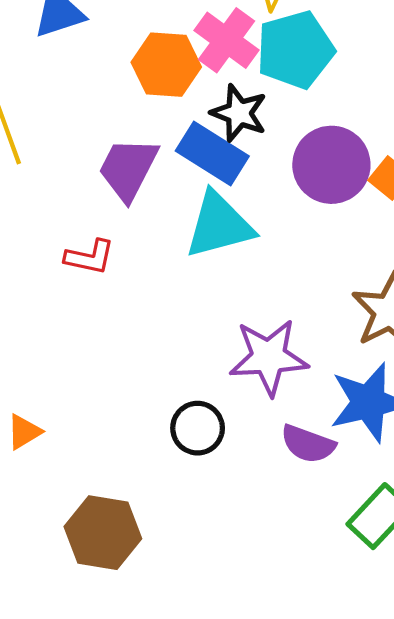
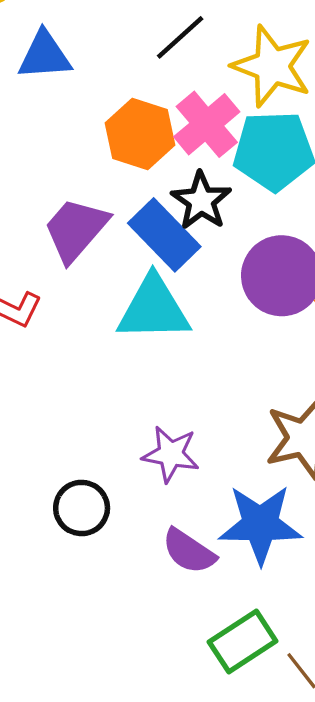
purple star: (269, 357) -> (171, 454), size x0.7

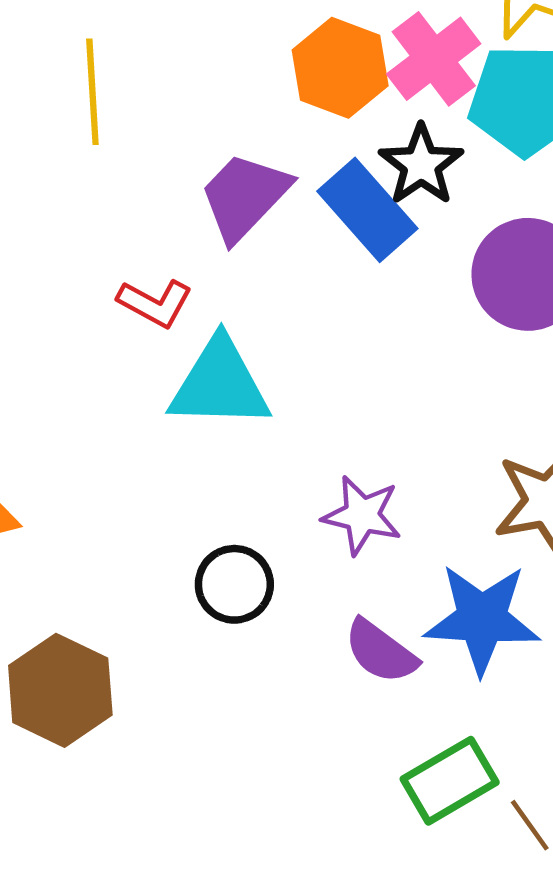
cyan triangle: (154, 309) -> (220, 384), moved

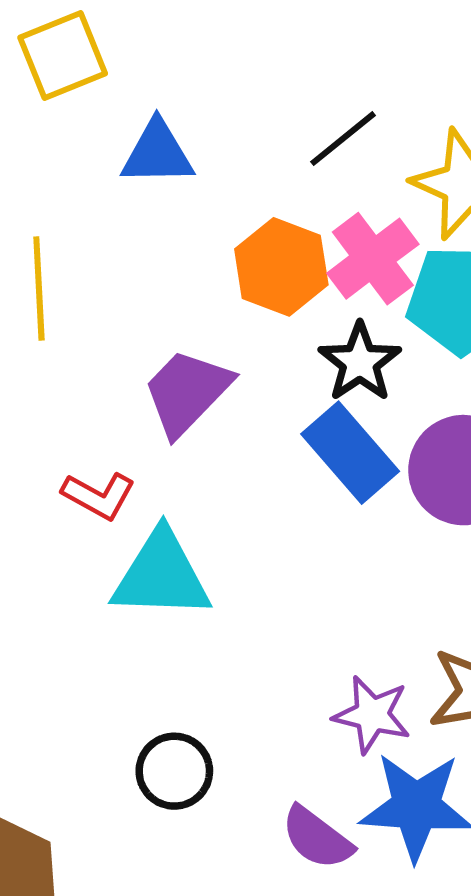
blue rectangle: (367, 210) -> (350, 453), moved
purple star: (362, 515) -> (372, 715), moved

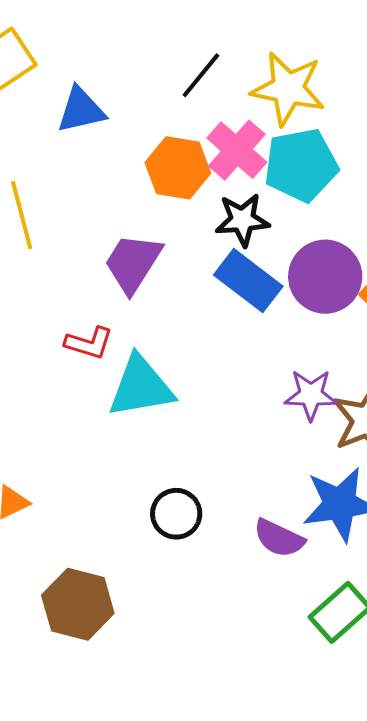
black star: (360, 362) -> (242, 220), turned -30
purple star: (372, 715) -> (311, 395), moved

